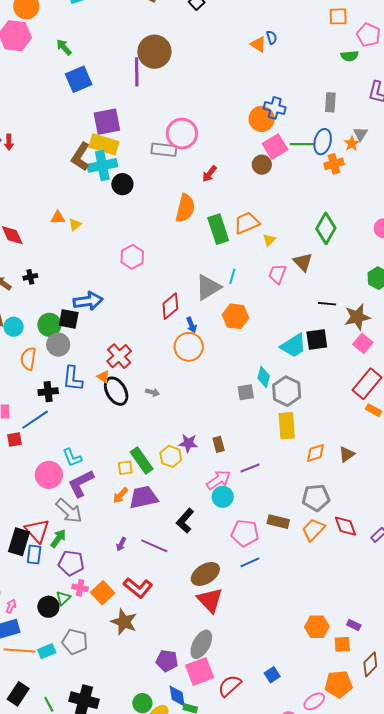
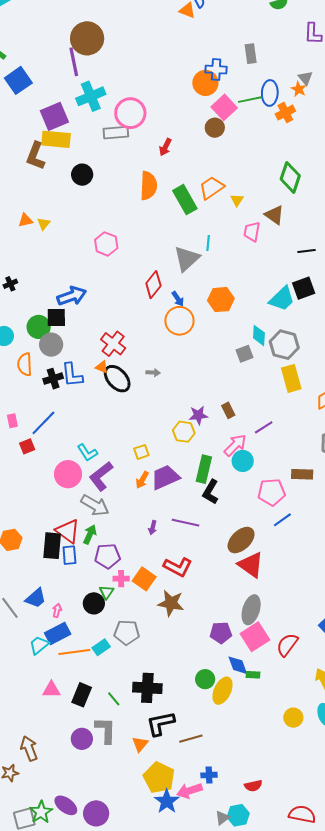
gray rectangle: (330, 102) -> (251, 54), moved
cyan cross: (102, 165) -> (91, 96), moved
orange hexagon: (236, 316) -> (221, 300), moved
black cross: (48, 392) -> (53, 379), moved
green rectangle: (142, 460) -> (204, 469), moved, turned 60

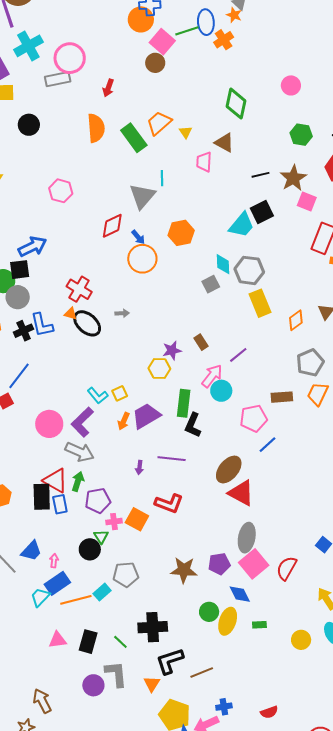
red diamond: (153, 285) -> (112, 226), turned 32
cyan L-shape: (87, 453) -> (98, 396), moved
brown star: (171, 603) -> (184, 570), moved
green rectangle: (253, 675) -> (259, 625), moved

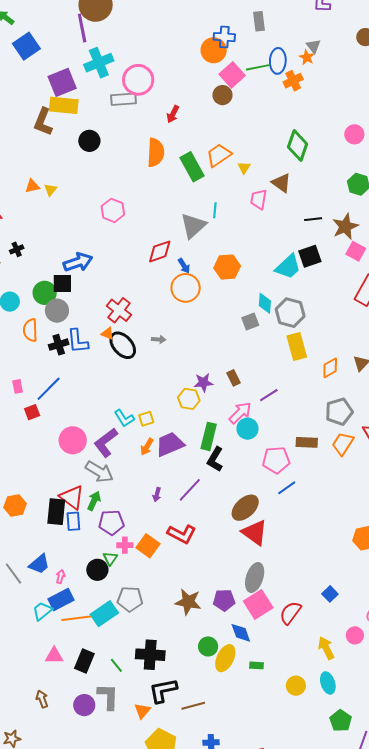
purple line: (172, 459) -> (190, 490), turned -60
cyan rectangle: (102, 592) -> (104, 614), size x1.5
brown arrow: (42, 701) -> (42, 699), moved, size x0.7

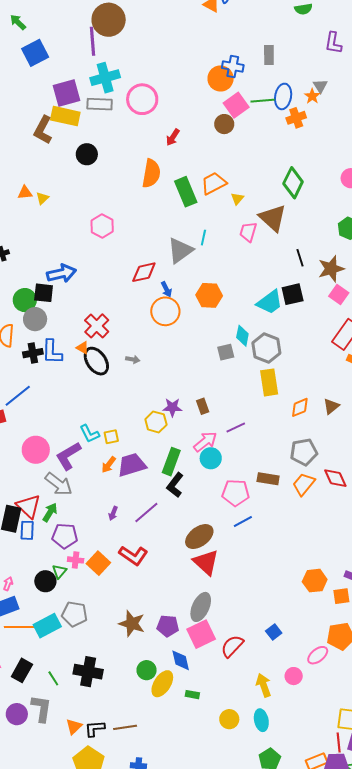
gray rectangle: (124, 99) -> (100, 104), moved
brown triangle: (281, 183) -> (273, 218), size x1.4
black line: (313, 219) -> (300, 258), turned 72
black L-shape: (163, 690) -> (95, 729), moved, size x0.7

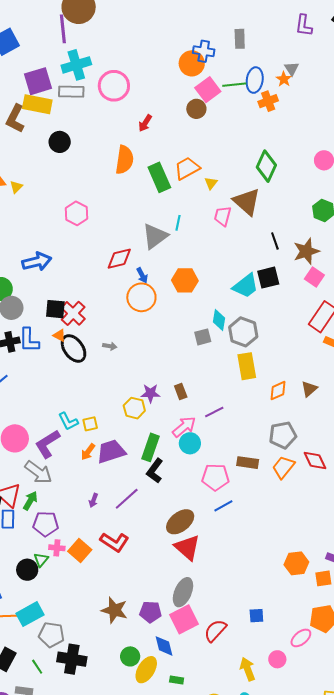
black square: (44, 293) -> (55, 309), moved
gray pentagon: (74, 614) -> (52, 635), moved
blue square: (274, 632) -> (256, 616), turned 35

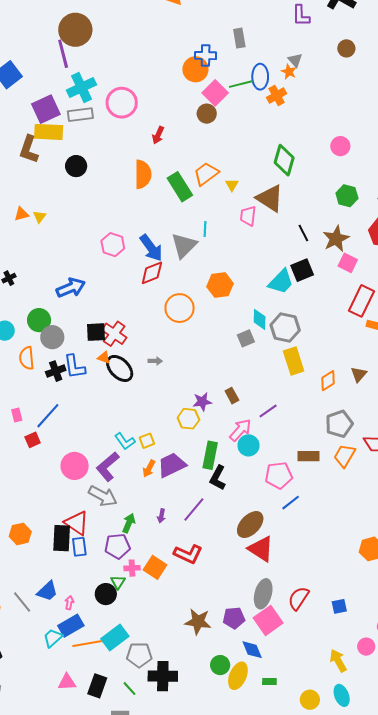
pink hexagon: (76, 213) -> (113, 245), moved
blue arrow: (142, 275) -> (151, 248), moved, size x1.8
green arrow: (30, 501) -> (129, 523), moved
red semicircle: (215, 631) -> (299, 598), moved

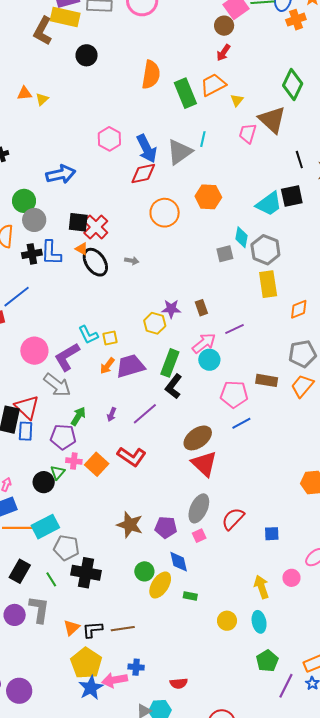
red arrow: (158, 135) -> (223, 53), moved
pink square: (268, 620) -> (199, 536), size x0.5

